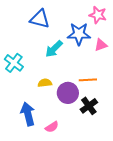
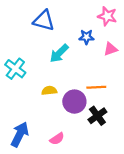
blue star: (79, 34) -> (86, 37), size x0.6
blue arrow: (28, 114) -> (20, 134), moved, turned 40

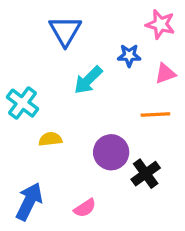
blue triangle: (44, 21) -> (65, 31), turned 45
orange line: (96, 87) -> (155, 115), moved
yellow semicircle: (49, 91) -> (50, 139), moved

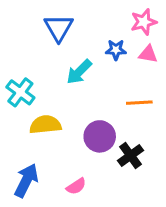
pink star: (160, 24) -> (144, 22), turned -30
pink triangle: (165, 74) -> (148, 54), moved, turned 30
yellow semicircle: (50, 139) -> (45, 125), size x1.5

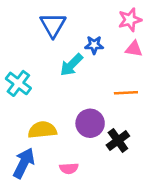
blue star: (116, 50) -> (94, 45), moved
yellow semicircle: (45, 125) -> (42, 130), moved
pink semicircle: (76, 186) -> (69, 168), turned 30

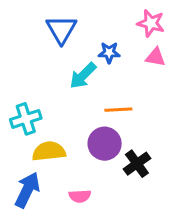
pink star: (130, 20) -> (151, 23), turned 30
cyan cross: (18, 83) -> (26, 119), moved, turned 35
orange line: (126, 93) -> (118, 110), moved

